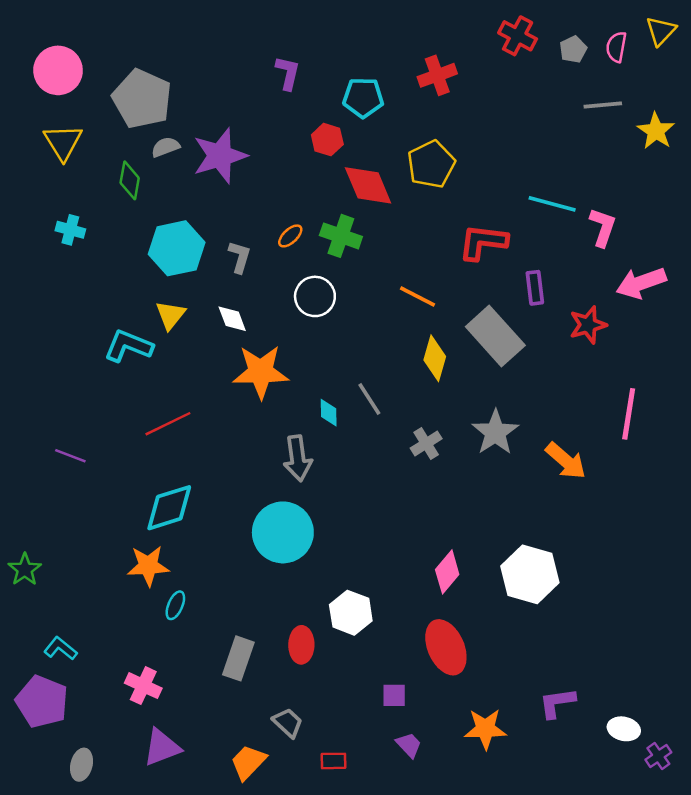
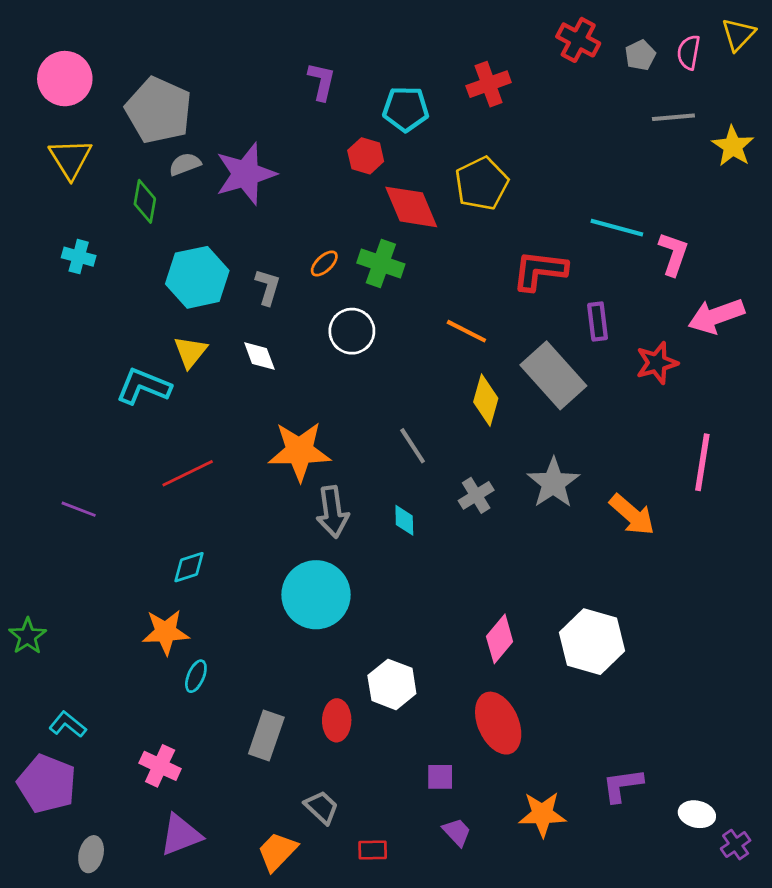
orange star: (261, 372) -> (299, 451), moved
cyan diamond: (329, 413) -> (404, 520), moved
cyan diamond: (169, 508) -> (189, 567), size x0.6

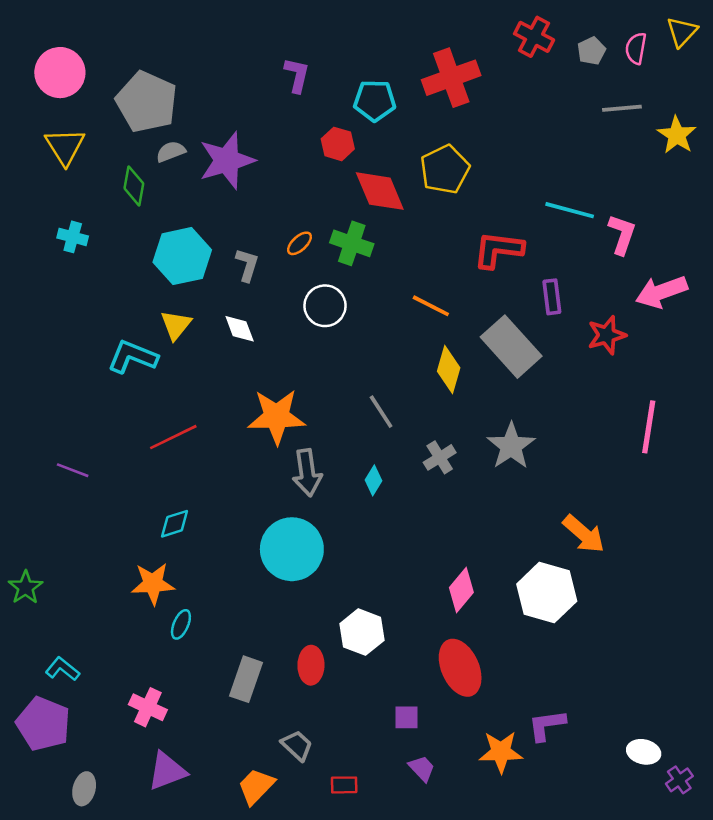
red cross: (489, 84) -> (451, 78), size x1.4
orange arrow: (632, 515) -> (584, 534), moved
cyan diamond: (404, 520) -> (373, 480), turned 32
purple L-shape: (622, 785) -> (547, 725), moved

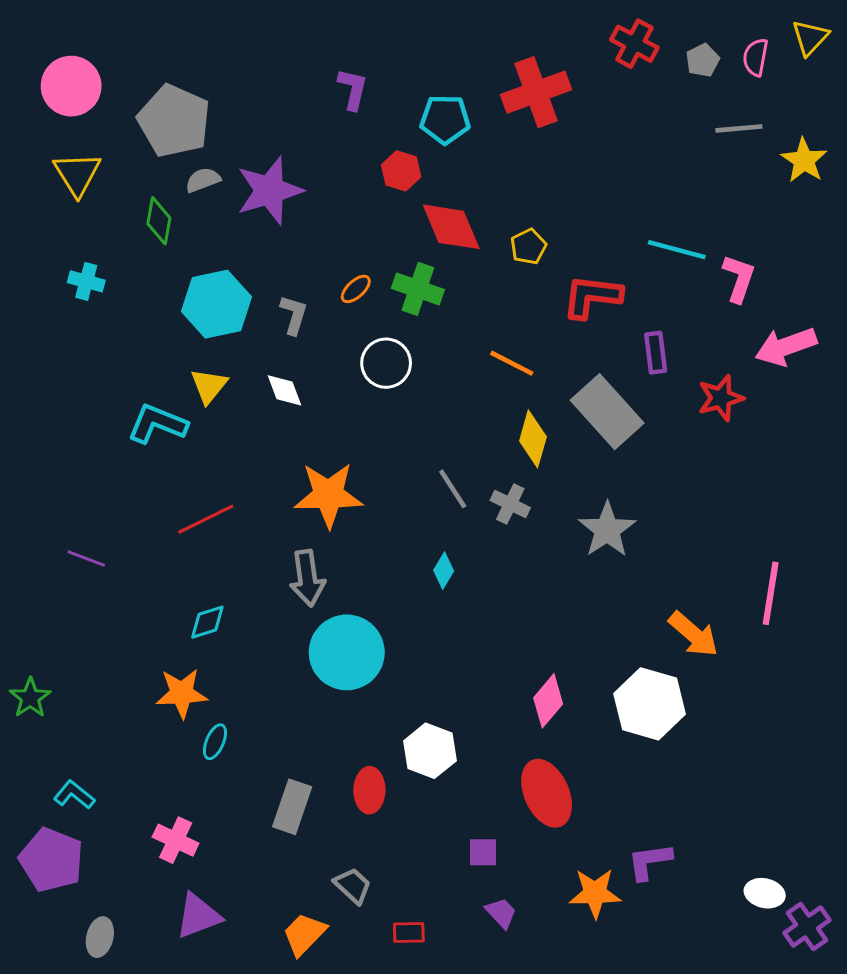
yellow pentagon: (445, 169) -> (528, 247), moved, size x0.6
pink line: (649, 427) -> (771, 593), moved
gray cross: (440, 457) -> (510, 504), moved, turned -32
gray arrow: (307, 473) -> (307, 578), moved
purple cross: (679, 780) -> (807, 926), size x1.4

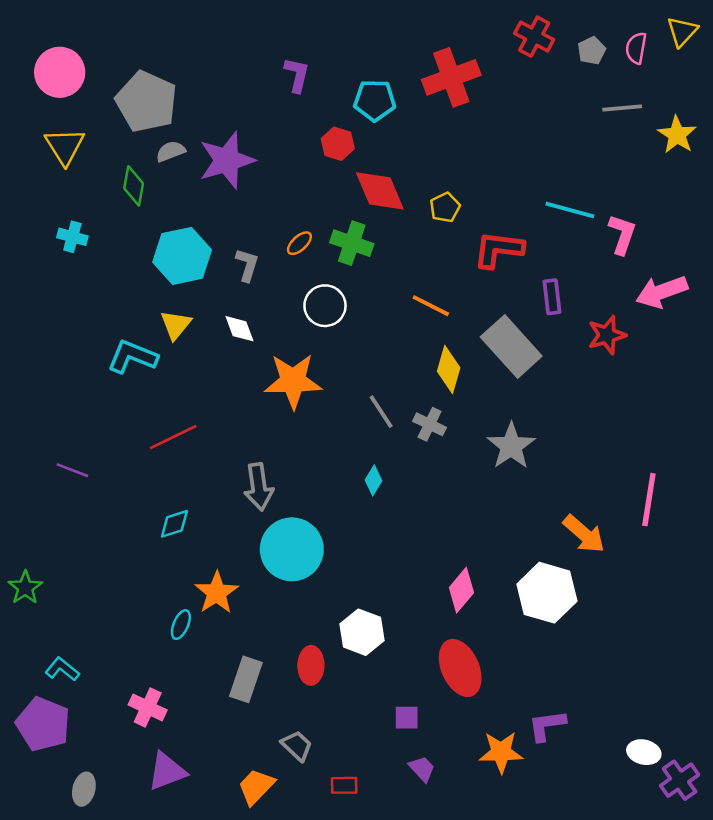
orange star: (329, 495) -> (293, 381), moved
orange star: (182, 693) -> (217, 593), moved, turned -30

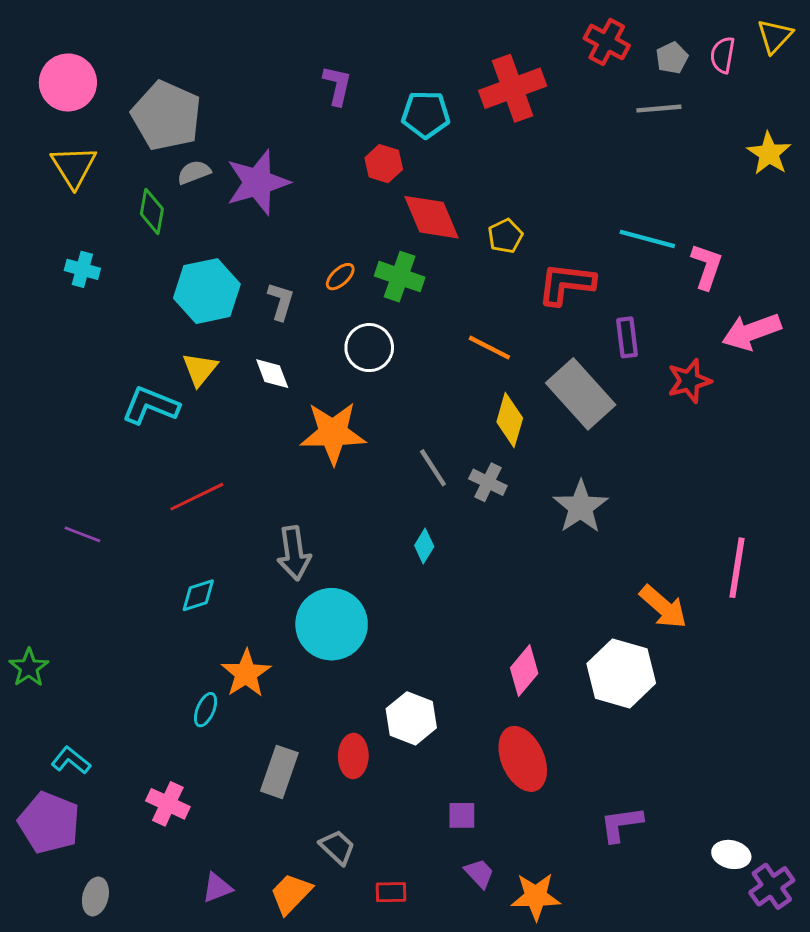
gray line: (622, 108) -> (659, 109), moved
orange star: (501, 752) -> (536, 896), moved
purple triangle: (167, 771) -> (217, 888), moved, size x0.7

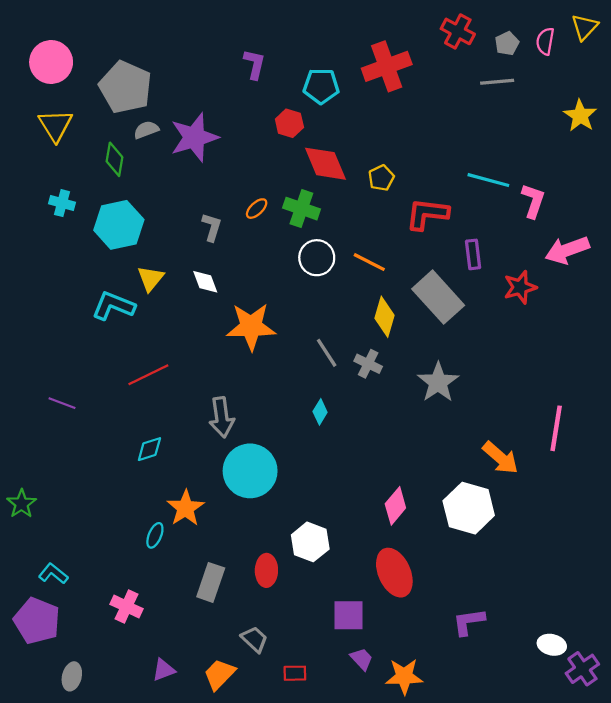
cyan hexagon: (207, 291) -> (119, 225), moved
white circle: (369, 348) -> (317, 258), moved
purple square: (462, 815) -> (348, 615), size x1.5

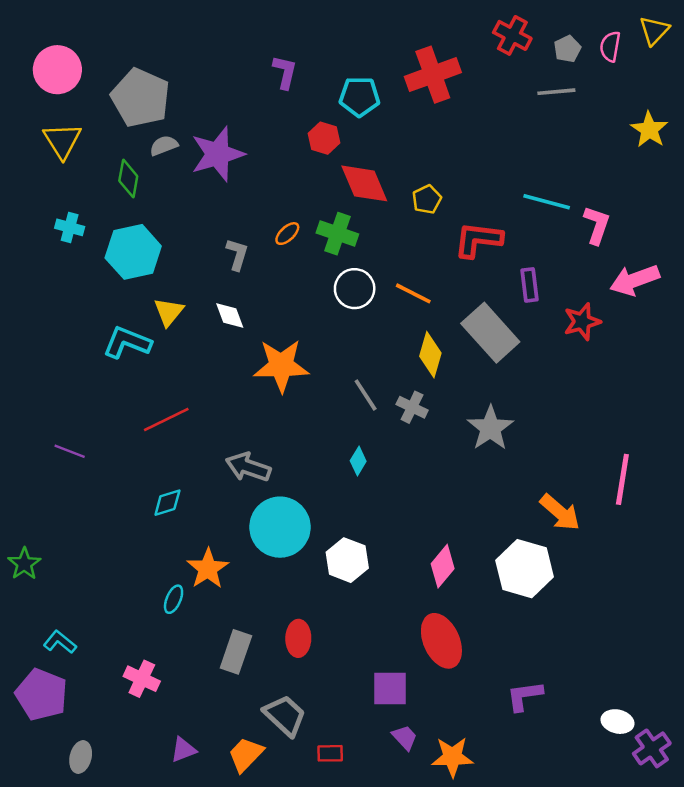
gray arrow: (222, 417) -> (248, 467), turned 117
white hexagon: (310, 542) -> (347, 560), moved
gray trapezoid: (254, 639) -> (285, 715), size x1.4

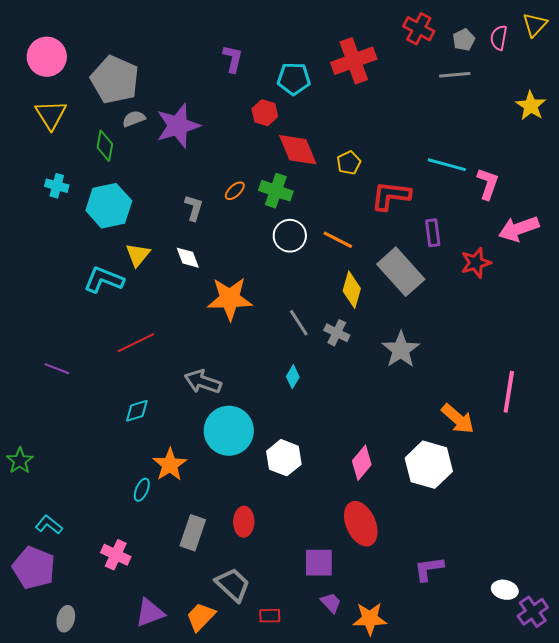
purple triangle: (183, 750) -> (150, 613), size x1.4

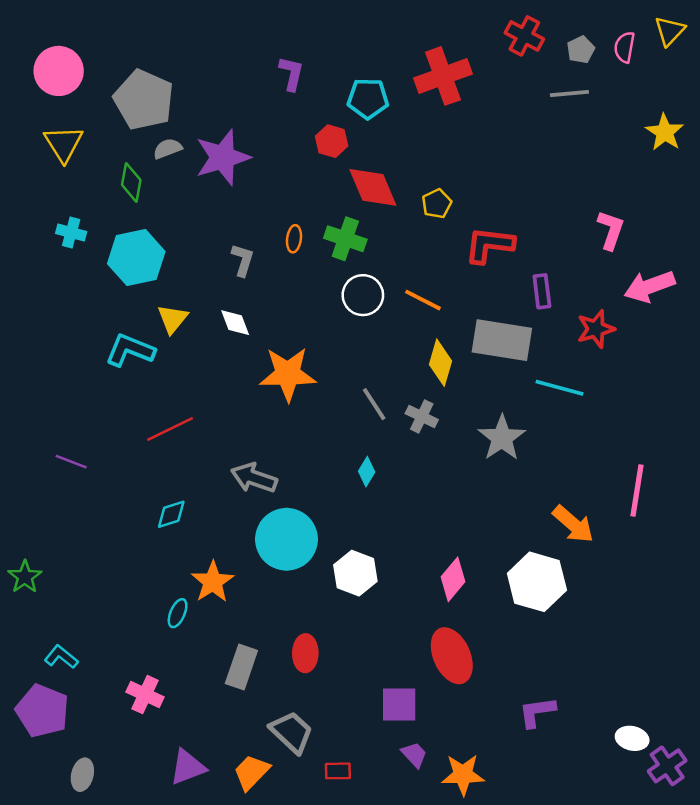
cyan line: (447, 165) -> (559, 388), moved
orange ellipse: (235, 191) -> (294, 239), turned -40
gray rectangle: (401, 272) -> (502, 340), turned -39

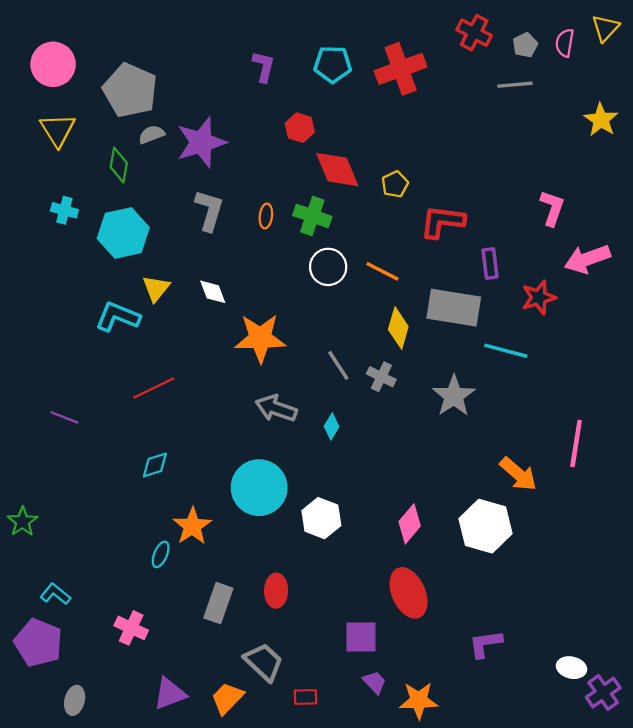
cyan pentagon: (368, 99) -> (333, 64), moved
gray L-shape: (243, 260) -> (209, 210), moved, size x1.4
gray arrow: (254, 478) -> (276, 408), moved

